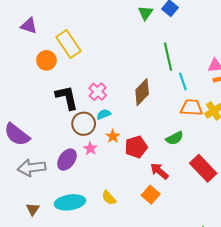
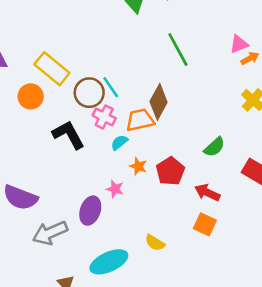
cyan line: (183, 82) -> (111, 87), moved
orange trapezoid: (191, 108) -> (140, 120), moved
brown circle: (84, 124) -> (89, 93), moved

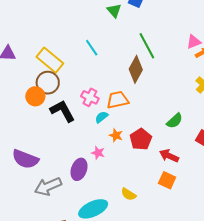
cyan line: (111, 87) -> (92, 48), moved
brown circle: (89, 93) -> (48, 83), moved
orange circle: (31, 96) -> (35, 96), moved
brown diamond: (159, 102) -> (136, 69), moved

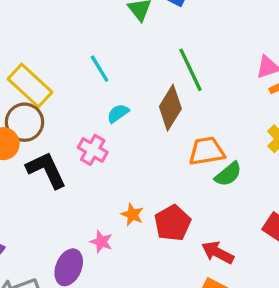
orange trapezoid: (117, 100) -> (207, 151), moved
cyan semicircle: (102, 117) -> (118, 113), moved
green semicircle: (175, 121) -> (228, 174), moved

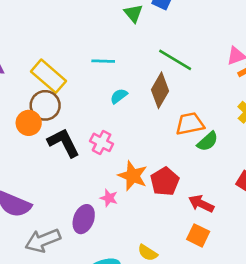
cyan line: (100, 69) -> (103, 61), turned -55
green line: (190, 70) -> (175, 60), turned -32
pink cross: (93, 150) -> (102, 142), moved
orange star: (132, 215) -> (133, 176), size x1.6

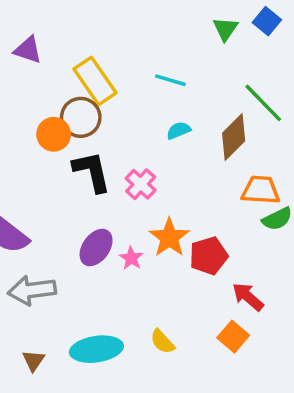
purple ellipse: (84, 219) -> (96, 248), moved

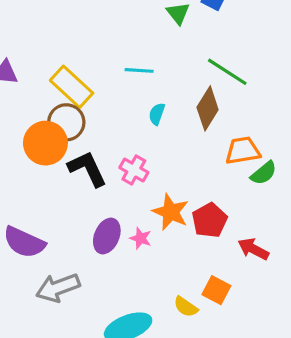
cyan semicircle: (179, 130) -> (157, 114), turned -35
orange circle: (54, 134) -> (45, 143), size x1.4
orange square: (233, 337) -> (216, 290), moved

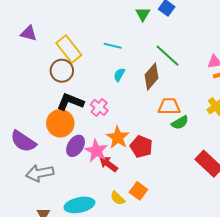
orange circle: (45, 143) -> (60, 123), moved
black L-shape: (87, 169) -> (70, 102), turned -52
red pentagon: (210, 220) -> (141, 147), turned -30
pink star: (141, 238) -> (96, 151), size x1.6
red arrow: (253, 249) -> (108, 164), moved

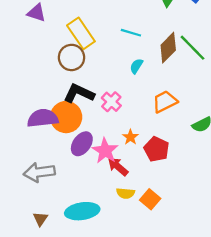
brown diamond: (152, 77) -> (168, 48), moved
orange trapezoid: (169, 106) -> (165, 102), moved, turned -30
orange star: (118, 137) -> (130, 137), size x0.6
purple semicircle: (23, 141) -> (43, 118), moved, turned 136
yellow semicircle: (118, 198) -> (126, 193), moved, turned -42

